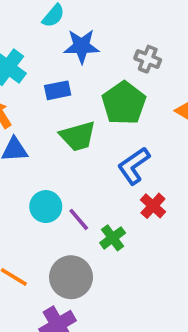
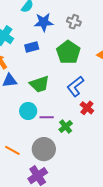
gray cross: (148, 59) -> (74, 22), moved
green trapezoid: (78, 136) -> (39, 84), moved
purple line: (79, 219) -> (47, 117), turned -48

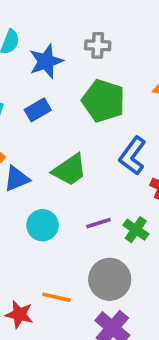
cyan circle: (28, 111) -> (43, 225), moved

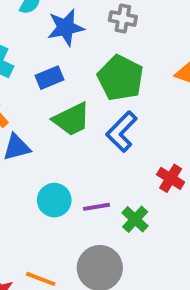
blue L-shape: (133, 156) -> (122, 132), moved
green trapezoid: (70, 170) -> (72, 119), moved
cyan circle: (43, 225) -> (54, 200), moved

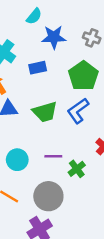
green trapezoid: (72, 119) -> (45, 112), moved
cyan circle: (54, 200) -> (17, 160), moved

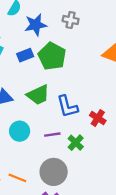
green pentagon: (83, 76) -> (52, 56), moved
blue L-shape: (78, 111) -> (67, 106), moved, turned -60
cyan circle: (17, 160) -> (20, 131), moved

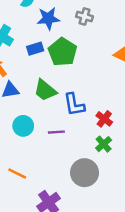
green trapezoid: (38, 95) -> (45, 90), turned 60
green cross: (76, 143) -> (104, 144), moved
gray circle: (54, 172) -> (85, 173), moved

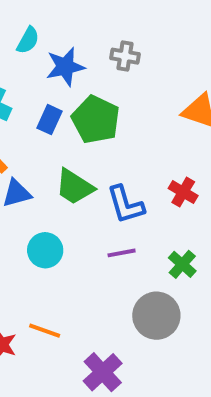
blue rectangle: (35, 49) -> (50, 120), turned -42
red cross: (104, 119) -> (183, 192), moved
purple line: (56, 132) -> (122, 253), moved

